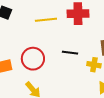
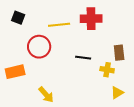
red circle: (33, 59) -> (39, 47), moved

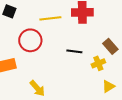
brown rectangle: (119, 53) -> (110, 46), turned -35
yellow cross: (107, 70) -> (98, 63), turned -32

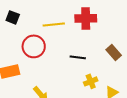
yellow cross: (98, 63) -> (91, 81), moved

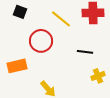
yellow line: (54, 24) -> (61, 19), turned 45

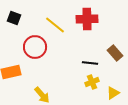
black line: (85, 52) -> (90, 63), moved

